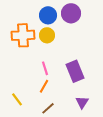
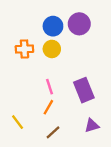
orange cross: (23, 35) -> (24, 49), size x0.7
purple triangle: (82, 102) -> (92, 125), turned 40

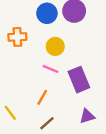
yellow circle: (52, 49) -> (55, 46), moved
pink line: (50, 87) -> (50, 69), moved, turned -49

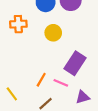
pink line: (50, 69) -> (61, 83), moved
purple rectangle: (79, 80) -> (75, 63), turned 55

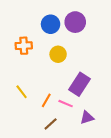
yellow line: (12, 94) -> (22, 92), moved

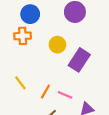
blue circle: (51, 24) -> (30, 14), moved
purple rectangle: (79, 84) -> (79, 60), moved

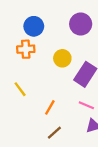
yellow line: (20, 83) -> (20, 89), moved
pink line: (65, 95) -> (86, 105), moved

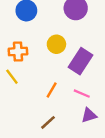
orange cross: (26, 49) -> (18, 51), moved
orange line: (50, 107) -> (52, 90), moved

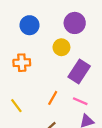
yellow circle: (56, 44) -> (61, 47), moved
yellow line: (12, 77) -> (16, 106), moved

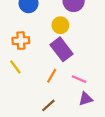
purple rectangle: (79, 71) -> (62, 49), moved, turned -70
yellow line: (16, 106) -> (15, 67), moved

